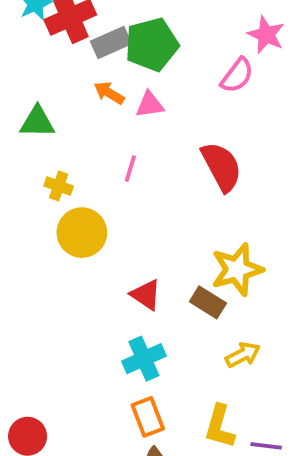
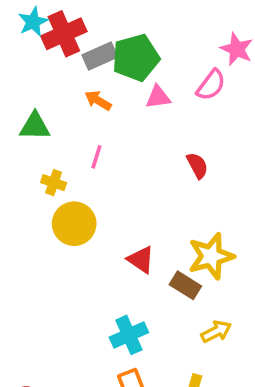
pink triangle: (150, 105) -> (158, 97), moved
red semicircle: (222, 167) -> (197, 166), size x0.6
pink line: (130, 169) -> (96, 157), moved
red triangle: (146, 295) -> (141, 260), moved

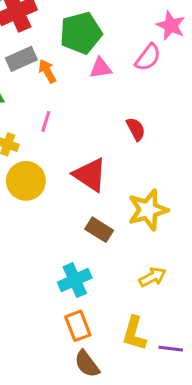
gray rectangle: (100, 56) -> (21, 59), moved
orange arrow: (98, 100) -> (47, 71), turned 30
red triangle: (141, 260) -> (90, 175), moved, size x1.4
brown rectangle: (185, 285) -> (99, 230), moved

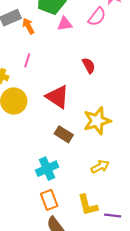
yellow L-shape: (134, 333) -> (88, 205), turned -30

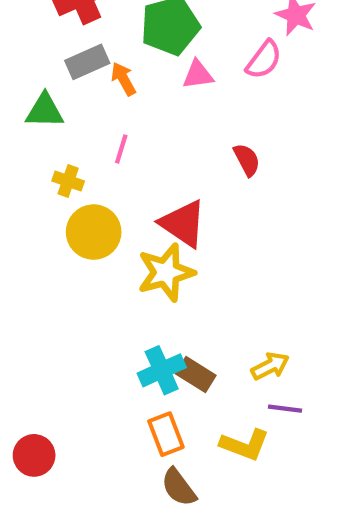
yellow star: (97, 121) -> (166, 272), moved
brown rectangle: (64, 134) -> (196, 375), moved
yellow L-shape: (88, 205) -> (245, 445), turned -55
purple line: (113, 216) -> (285, 409), moved

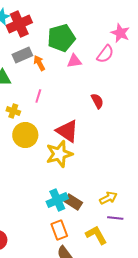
yellow L-shape: (245, 445) -> (96, 235), turned -140

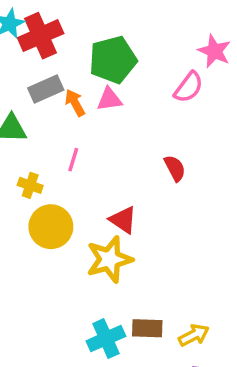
pink triangle: (74, 61) -> (109, 99), moved
red triangle: (67, 131) -> (123, 220), size x0.7
brown rectangle: (73, 202) -> (147, 328), moved, turned -30

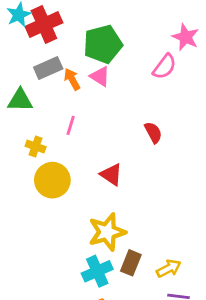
pink triangle: (109, 99) -> (100, 76), turned 40
yellow star: (109, 259) -> (107, 232), moved
brown rectangle: (147, 328) -> (131, 263), turned -70

